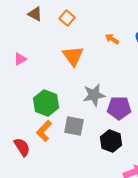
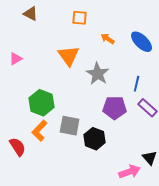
orange square: (67, 18) -> (80, 18), moved, turned -35
gray star: (94, 95) -> (98, 74), moved, turned -30
black hexagon: (111, 141) -> (95, 139), moved

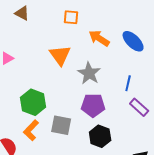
orange arrow: (108, 39) -> (99, 38), size x1.5
purple pentagon: (115, 108) -> (93, 105), moved
black hexagon: (95, 139) -> (100, 136), moved

